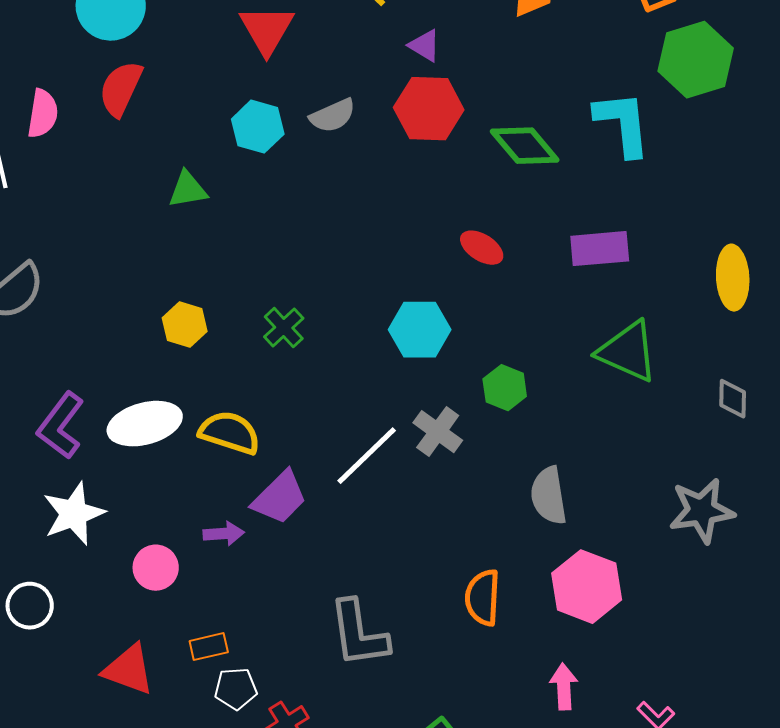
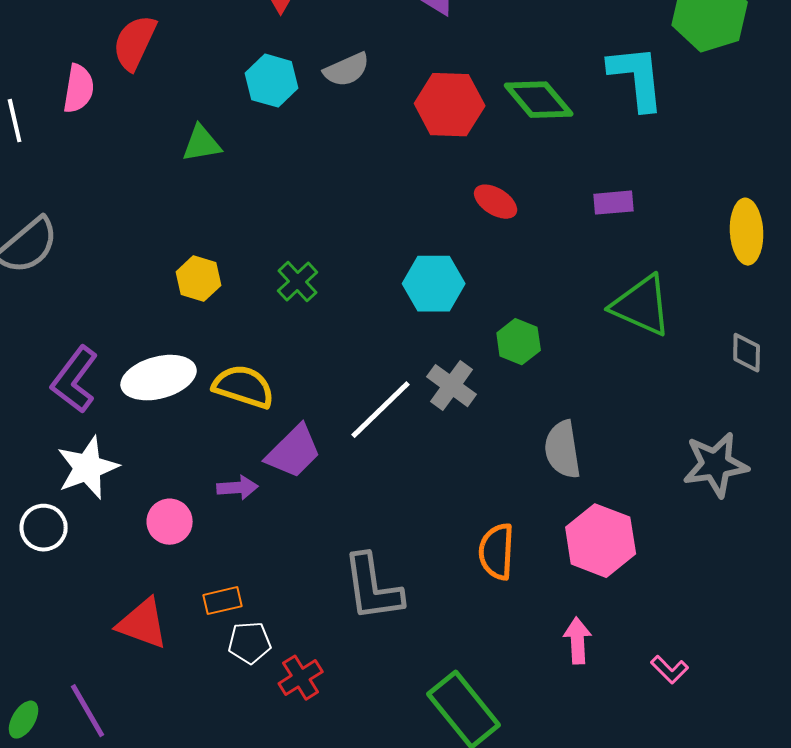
red hexagon: (429, 109) -> (450, 105), moved
pink semicircle: (43, 114) -> (79, 89), moved
purple rectangle: (600, 249) -> (614, 203), size x0.7
white circle: (30, 606) -> (44, 528), moved

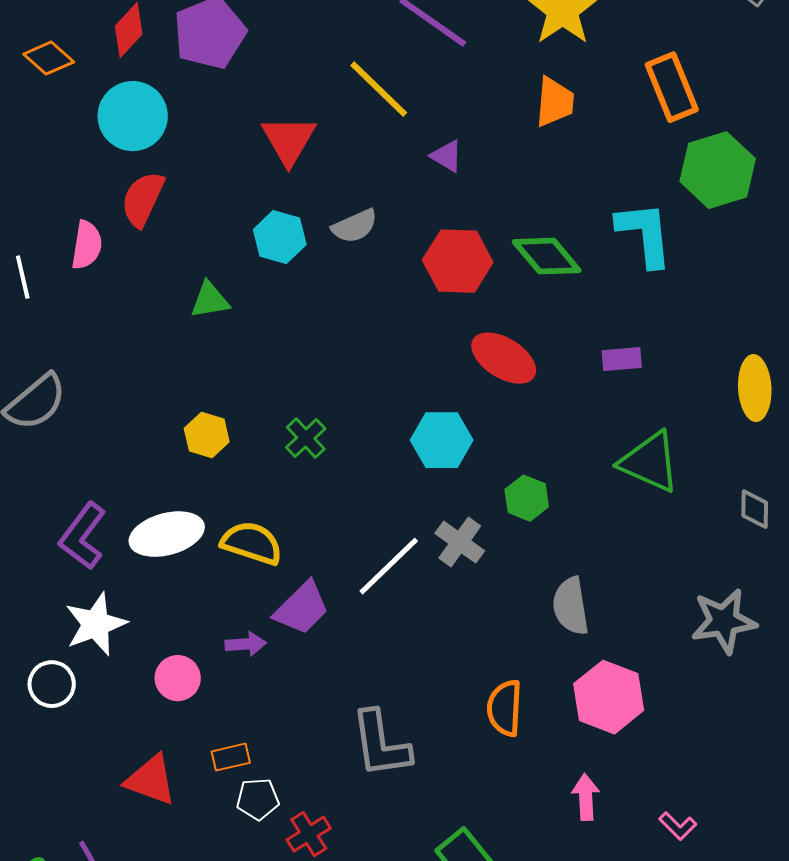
red ellipse: (496, 202) -> (504, 358), size x1.5

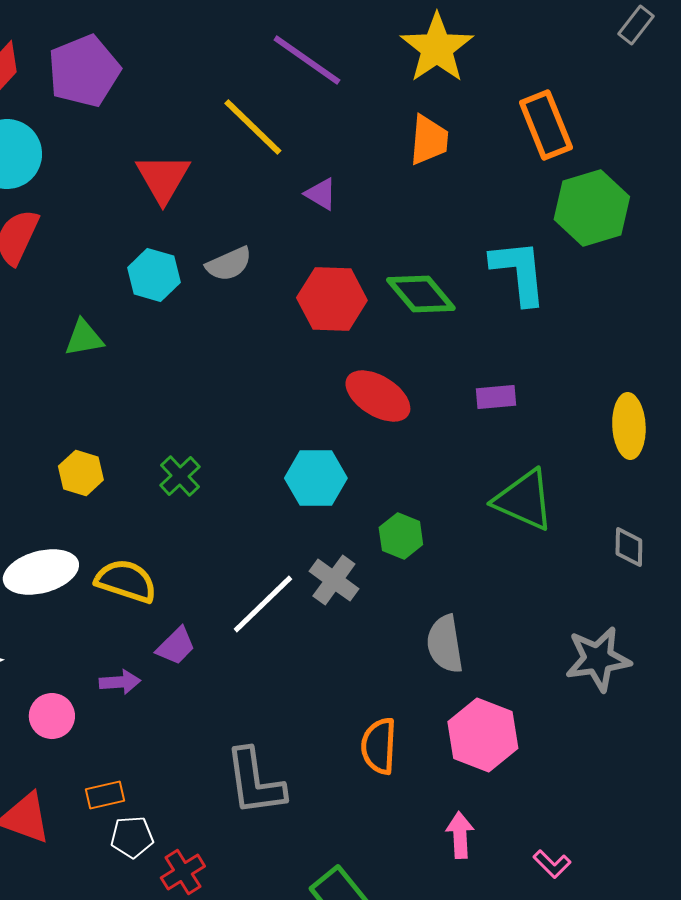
purple trapezoid: (302, 608) -> (176, 646), size x0.7

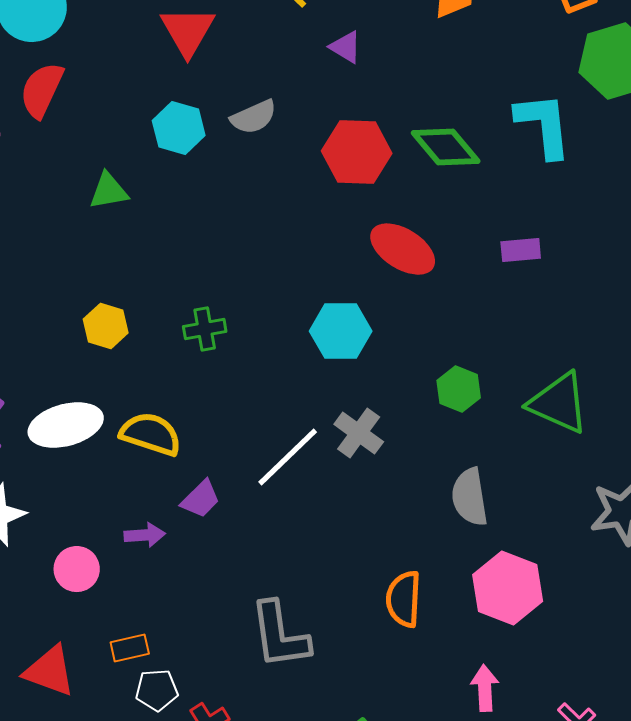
green cross: (180, 476) -> (205, 329), turned 33
green triangle: (524, 500) -> (559, 403), moved
green hexagon: (401, 536) -> (459, 389), moved

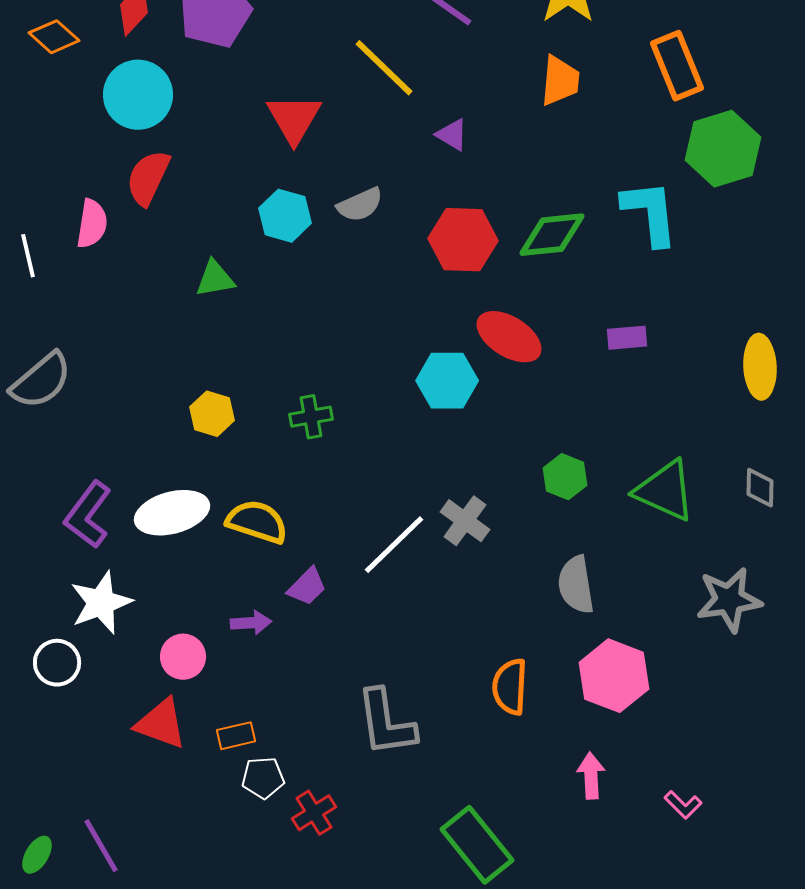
green diamond: (446, 147) -> (552, 235), turned -56
cyan hexagon: (341, 331) -> (447, 381), moved
red triangle: (50, 671) -> (161, 724), moved

